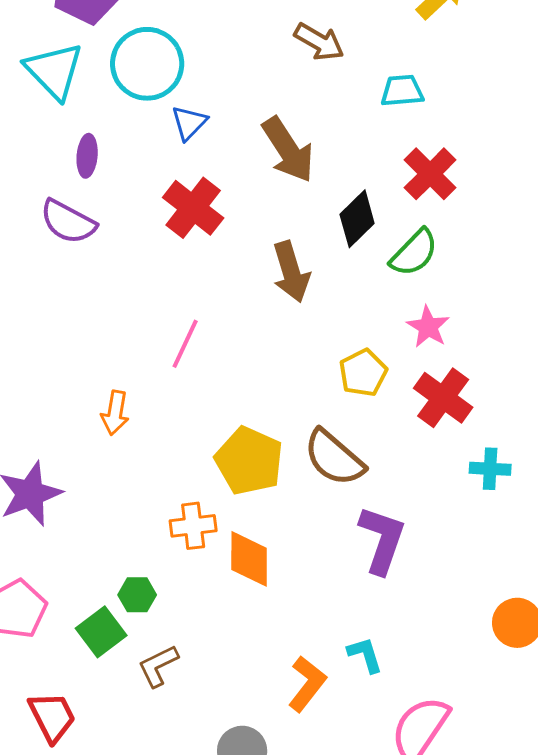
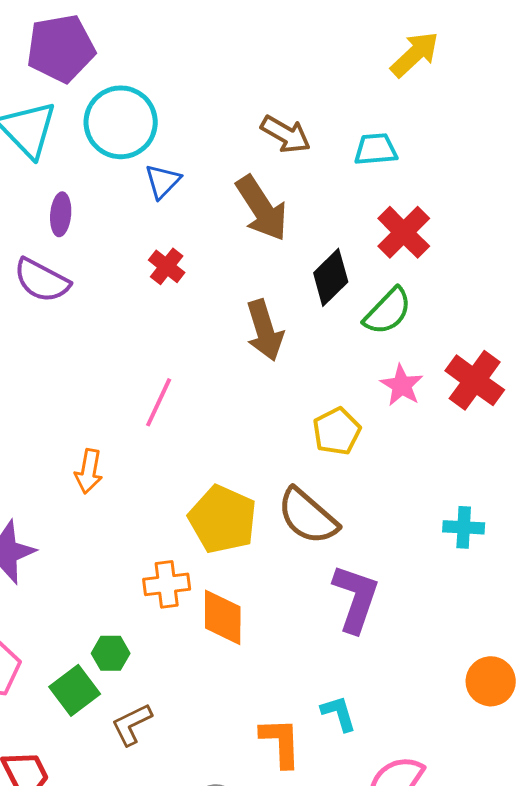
brown arrow: (319, 42) -> (286, 134), moved
red cross: (193, 208) -> (167, 266), size x0.6
red cross: (443, 398) -> (475, 380), moved
orange L-shape: (307, 684) -> (281, 742), turned -40

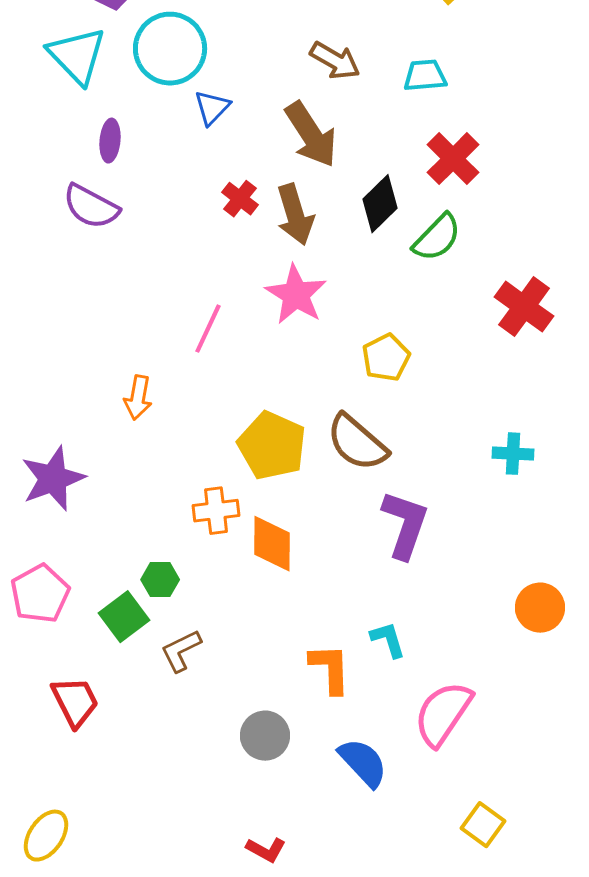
red cross: (167, 266) -> (240, 199), moved
brown arrow: (265, 330) -> (295, 215), moved
pink star: (402, 385) -> (296, 295), moved, size x1.4

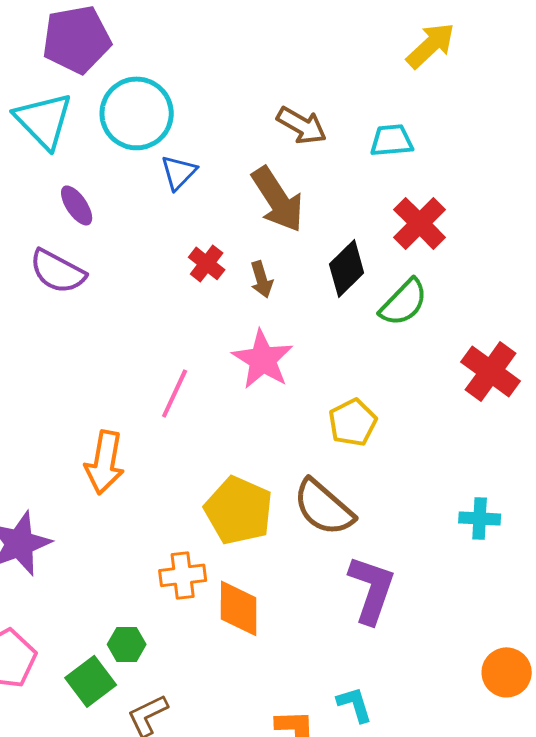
purple ellipse: (110, 141) -> (77, 205), turned -39
brown arrow: (295, 215) -> (262, 279), size x0.6
orange arrow: (138, 398) -> (105, 462), size x1.4

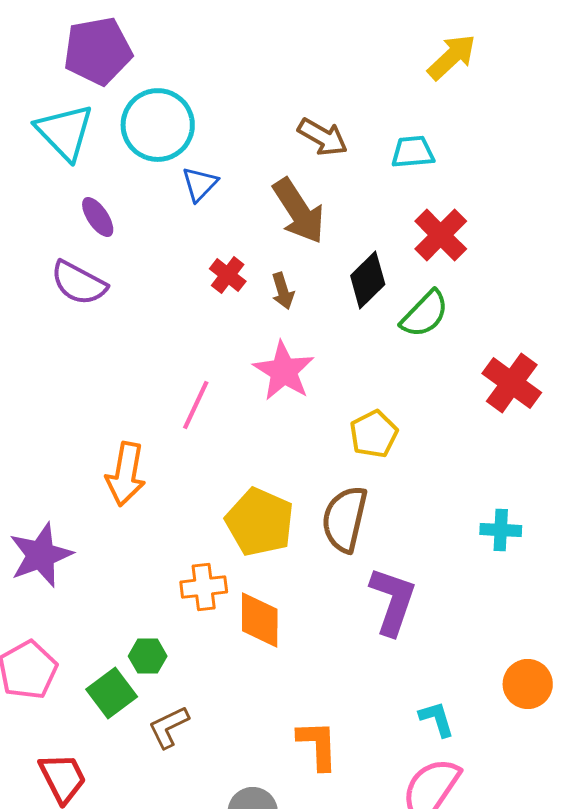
brown semicircle: (324, 507) -> (345, 519), turned 62
cyan L-shape: (355, 704) -> (437, 719), moved

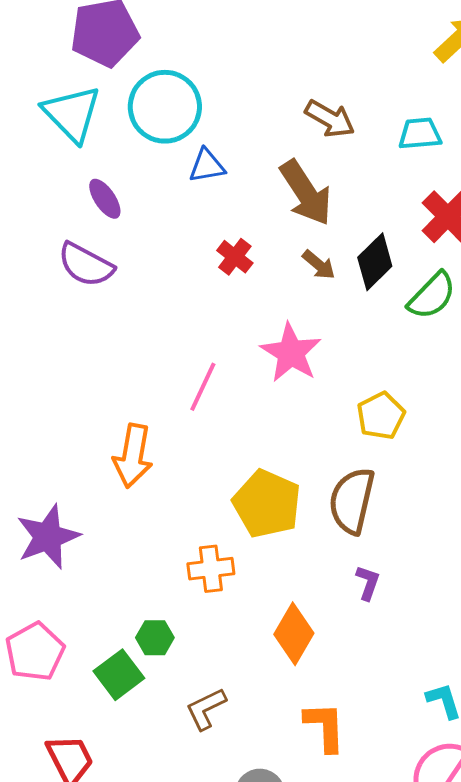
blue triangle: (200, 184) -> (207, 166), turned 36
brown arrow: (283, 291) -> (319, 265), moved, turned -33
purple L-shape: (393, 601) -> (368, 583), moved, size x0.5
orange diamond: (260, 620) -> (294, 634), moved, turned 30
brown L-shape: (169, 727) -> (206, 709), moved

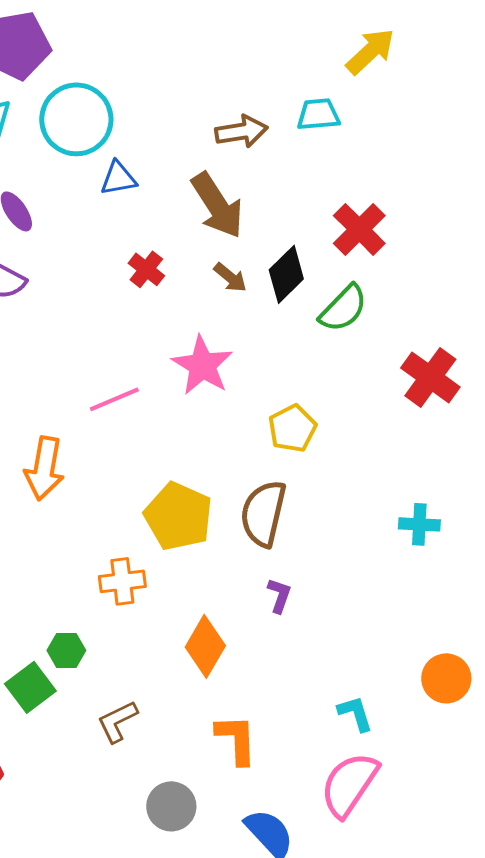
brown arrow: (330, 119) -> (241, 131), turned -39
cyan trapezoid: (420, 134) -> (318, 114), moved
pink line: (203, 387) -> (114, 399), turned 42

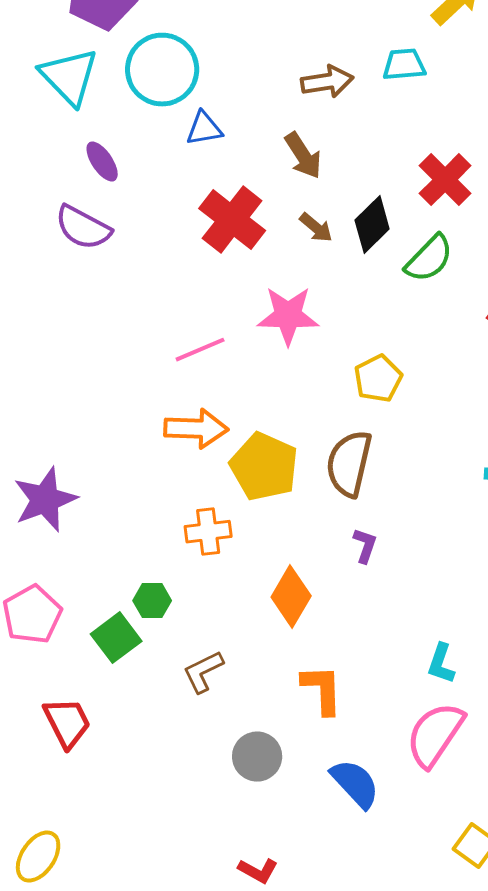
brown arrow: (217, 205) -> (303, 156), size x0.7
red cross: (146, 269) -> (232, 220), size x1.8
pink star: (202, 365) -> (288, 316), turned -30
orange arrow: (44, 468) -> (196, 429), moved, turned -98
cyan L-shape: (355, 713) -> (441, 664), turned -144

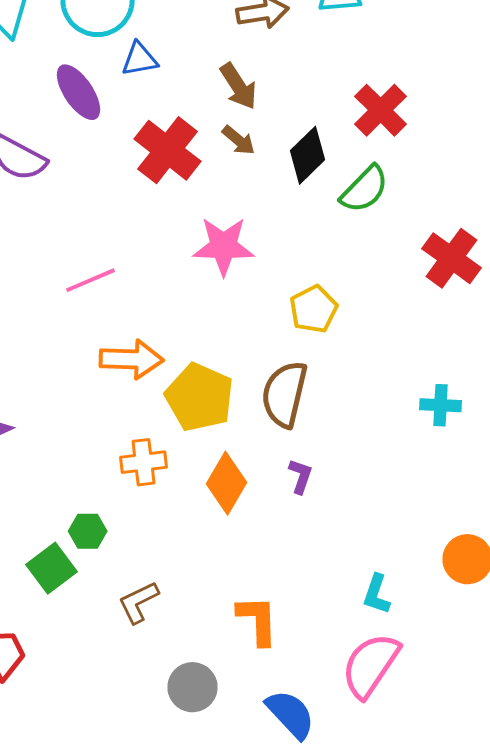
purple ellipse: (102, 162) -> (78, 92), moved, size x1.4
brown arrow: (316, 228) -> (238, 140), moved
pink line: (200, 350) -> (90, 280), moved
orange diamond: (291, 597) -> (226, 483), moved

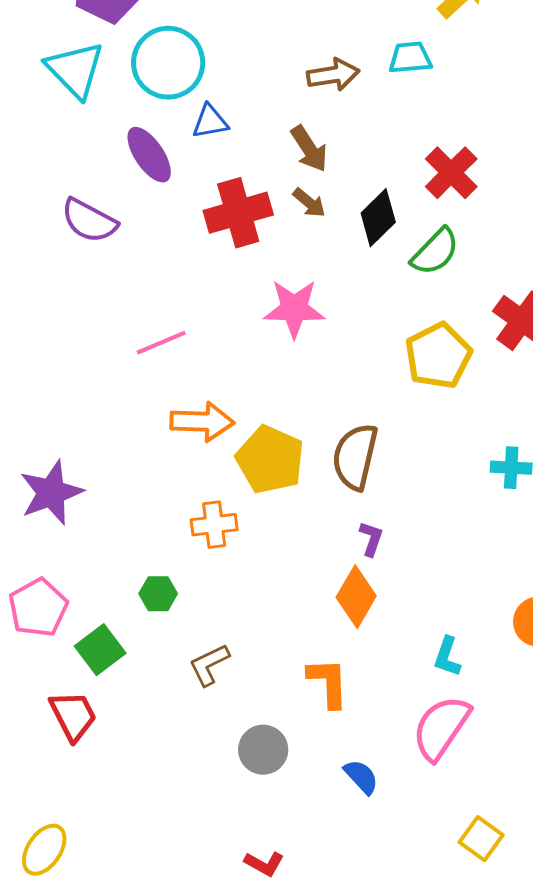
red cross: (168, 150) -> (238, 213), turned 36
yellow pentagon: (314, 309) -> (438, 356), moved, size x1.4
orange diamond: (226, 483) -> (356, 597), moved
green square: (52, 568) -> (100, 650), moved
blue semicircle: (290, 714) -> (361, 777), size x0.7

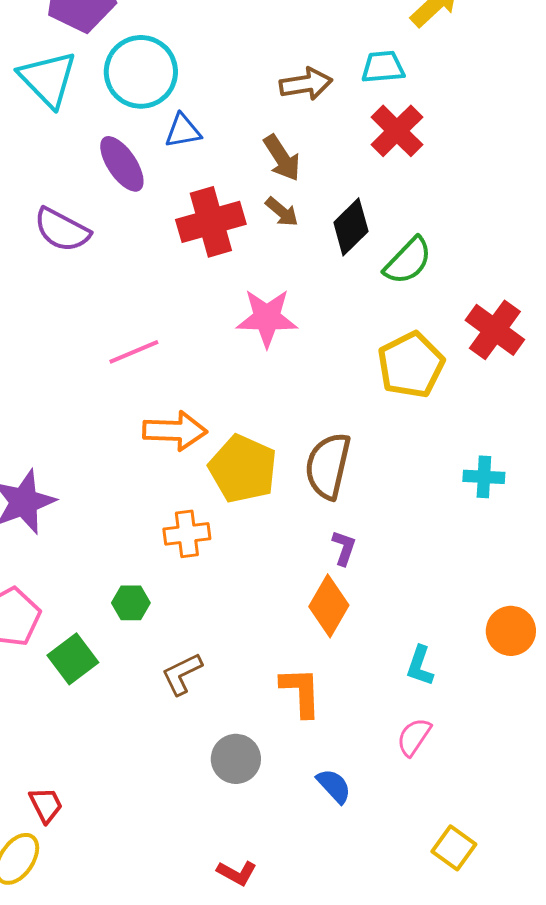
red cross: (451, 173) -> (397, 131), moved
red trapezoid: (73, 716) -> (46, 805), moved, size x0.7
pink semicircle: (441, 728) -> (414, 737), size x0.6

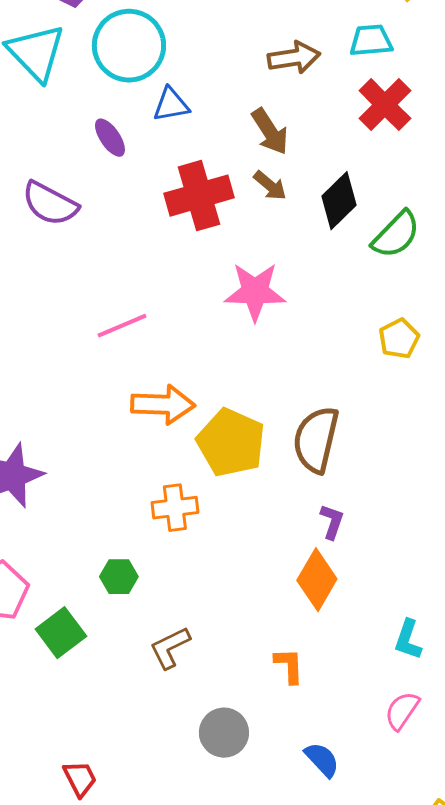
purple ellipse: (122, 164) -> (110, 138), size x0.7
yellow pentagon: (411, 365) -> (399, 339), size x0.6
orange L-shape: (301, 692) -> (289, 666), size x0.7
red trapezoid: (46, 805) -> (80, 779), moved

